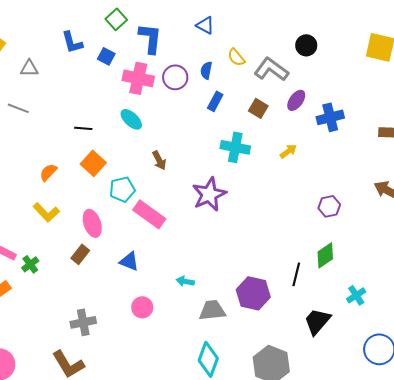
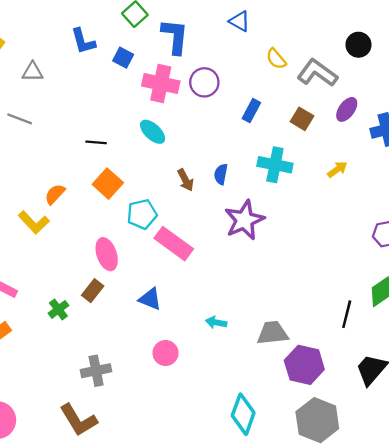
blue semicircle: (206, 70) -> (221, 174), moved
yellow L-shape: (46, 212) -> (34, 222), moved
green cross: (30, 264) -> (58, 309), moved
purple hexagon: (253, 293) -> (304, 365), moved
gray trapezoid: (212, 310) -> (273, 333), moved

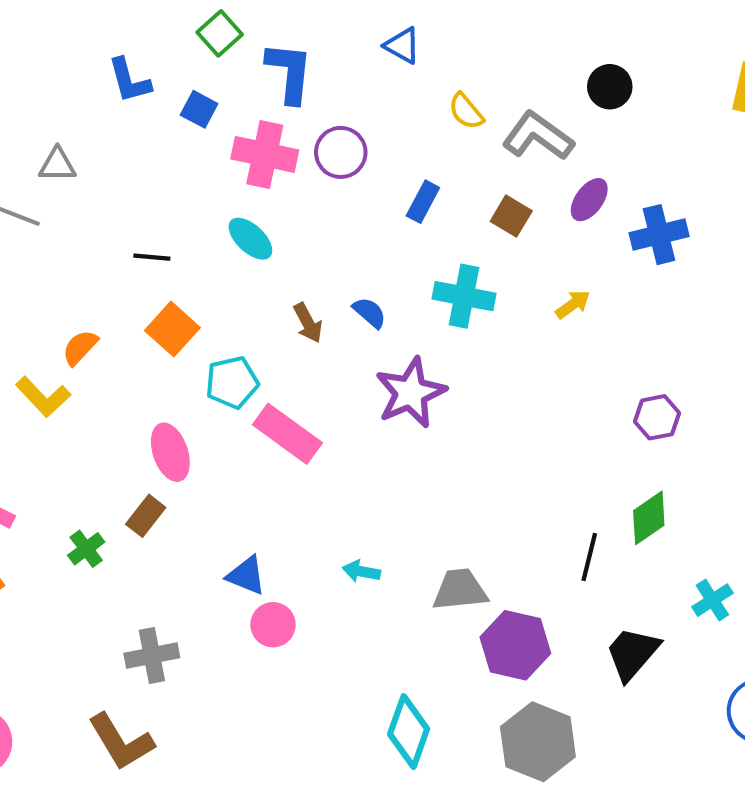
gray triangle: (33, 72) -> (57, 165), moved
blue semicircle: (221, 174) -> (370, 313), turned 120
blue triangle: (150, 299) -> (246, 575), moved

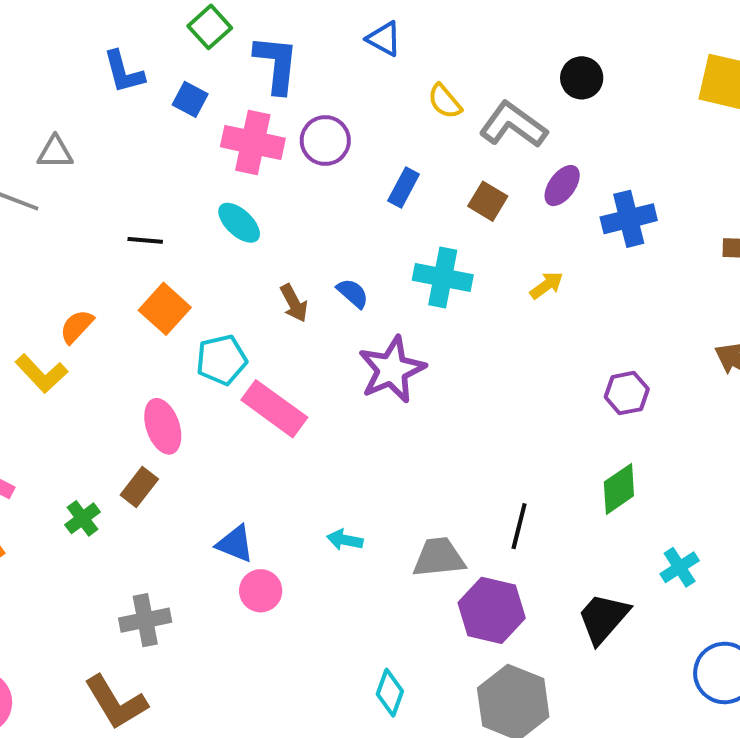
black line: (589, 557) -> (519, 526), moved
cyan diamond: (409, 731) -> (390, 693), size x0.7

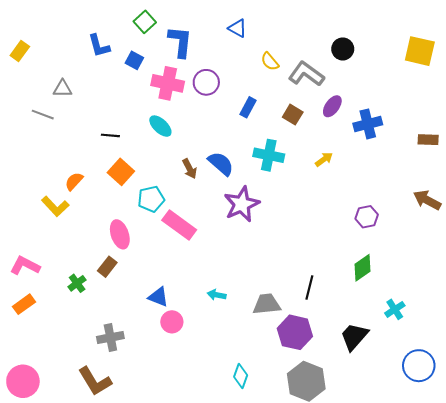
blue semicircle: (353, 293) -> (221, 164), size x1.5

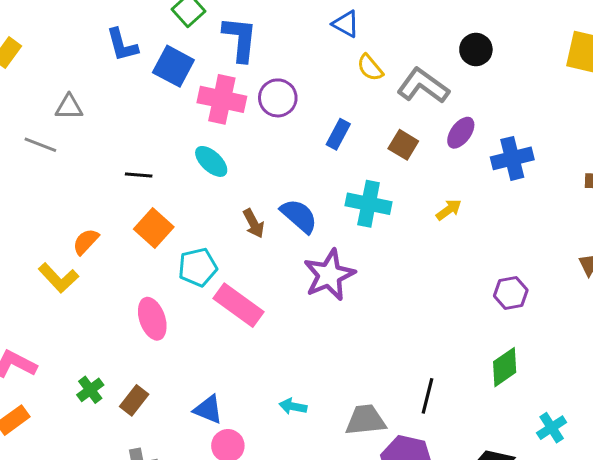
blue triangle: (238, 28) -> (346, 24), moved
blue square: (134, 60) -> (173, 66), size x1.5
brown rectangle: (107, 267) -> (134, 400), moved

